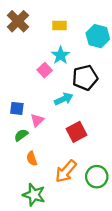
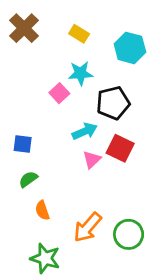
yellow rectangle: (59, 25) -> (79, 34), turned 32
cyan star: (61, 55) -> (81, 73), turned 30
pink triangle: (37, 120) -> (92, 160), moved
red square: (77, 132) -> (120, 148), moved, turned -36

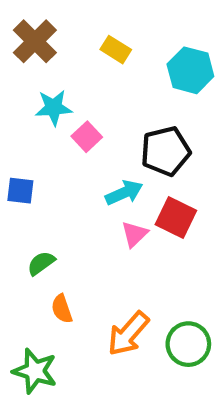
cyan star: (81, 73) -> (54, 108), moved
blue square: (23, 144) -> (20, 191), moved
green star: (45, 258) -> (35, 371), moved

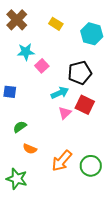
orange semicircle: (62, 309) -> (30, 149), turned -48

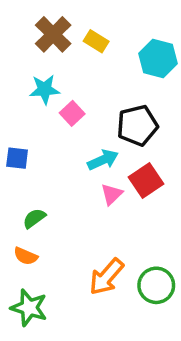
brown cross: (17, 20) -> (53, 34), moved
red square: (85, 105) -> (146, 180), turned 30
orange semicircle: (30, 149) -> (26, 256), moved

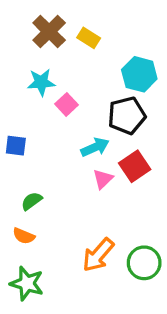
cyan hexagon: (158, 58) -> (139, 74), moved

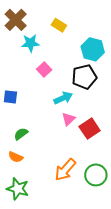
brown cross: (49, 32) -> (16, 20), moved
cyan star: (41, 82) -> (30, 43), moved
red square: (135, 166) -> (90, 129), moved

